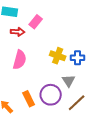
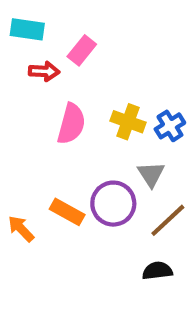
blue cross: (78, 58) -> (170, 126), turned -32
pink semicircle: (20, 60) -> (71, 124), moved
orange rectangle: (29, 99) -> (67, 212), turned -35

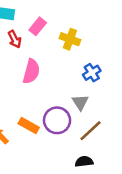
red arrow: (44, 71) -> (14, 39), turned 60
yellow cross: (128, 122) -> (70, 39), moved

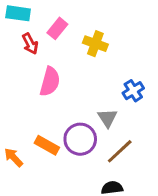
blue cross: (92, 73) -> (133, 91), moved

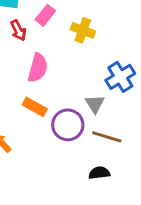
blue cross: (133, 91) -> (120, 77), size x1.4
orange rectangle: (47, 145) -> (35, 107), moved
brown line: (120, 151) -> (107, 137), turned 60

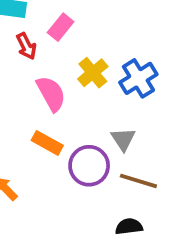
yellow cross: (83, 30) -> (93, 73), moved, turned 30
pink semicircle: (38, 68) -> (51, 94), turned -44
blue cross: (120, 77) -> (138, 78), moved

